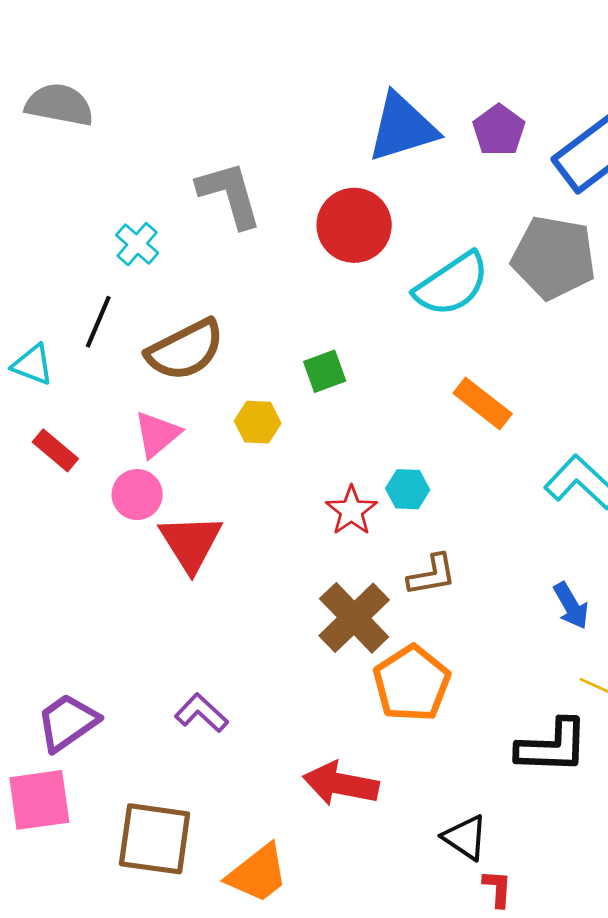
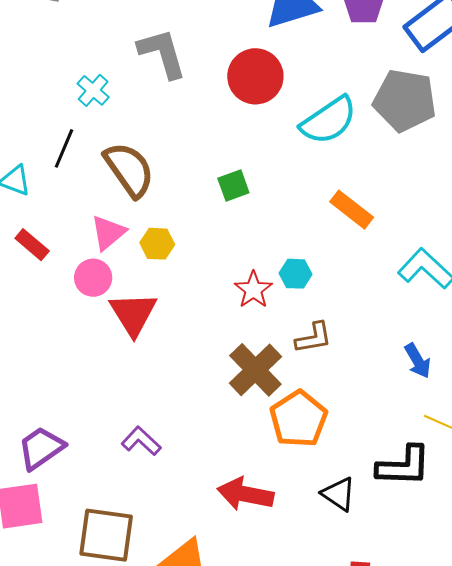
brown semicircle: (185, 350) -> (129, 170), turned -98
yellow hexagon: (258, 422) -> (157, 244), moved
black triangle: (465, 837) -> (339, 494), moved

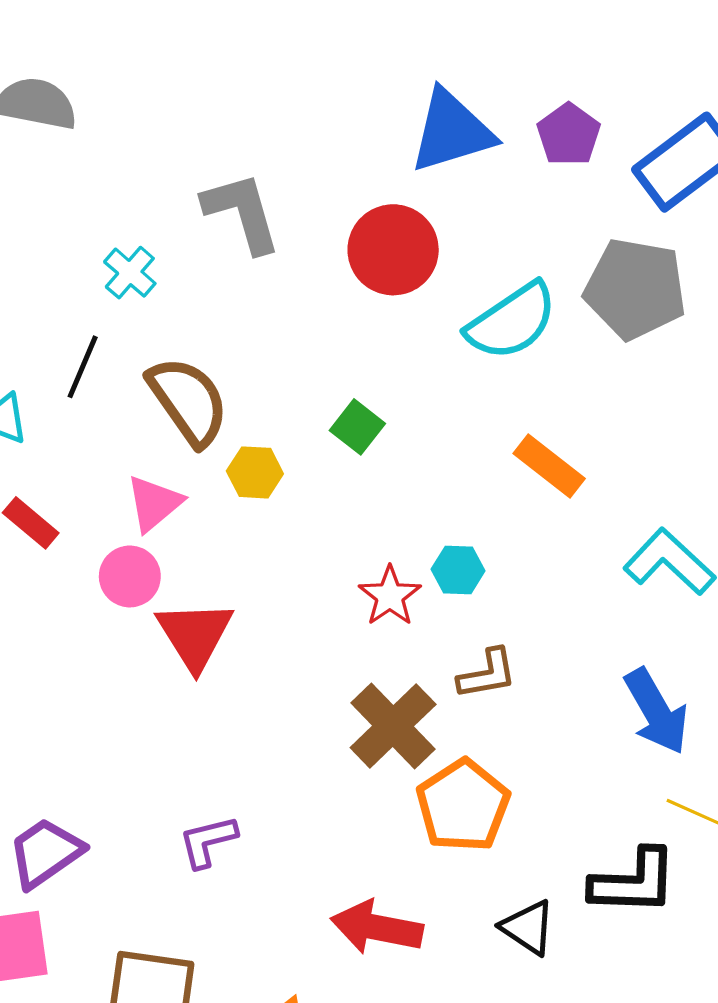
green square: (233, 186) -> (357, 427), turned -32
yellow hexagon: (157, 244) -> (255, 472), moved
blue arrow: (418, 361) -> (656, 711), size x1.5
purple L-shape: (141, 441) -> (208, 841), turned -57

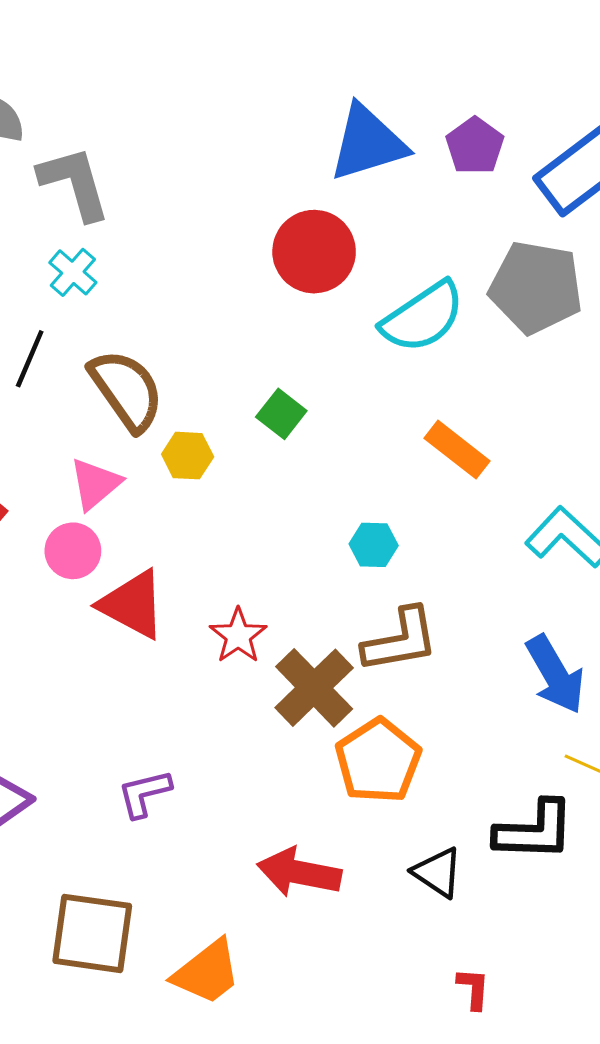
gray L-shape: (242, 212) -> (74, 183), moved
red star: (390, 596) -> (238, 636), moved
red triangle: (195, 635) -> (132, 604), turned -30
brown L-shape: (487, 674) -> (400, 640), size x1.4

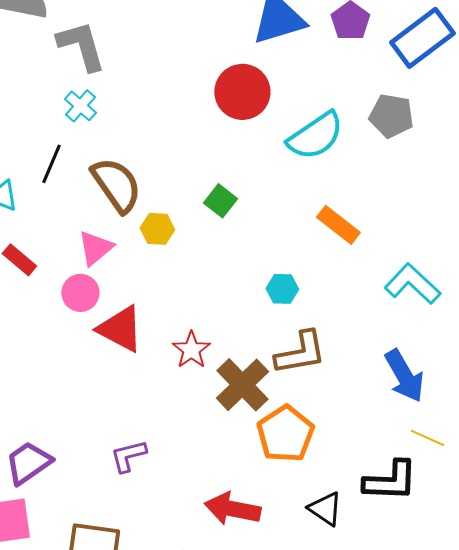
gray pentagon: (536, 287) -> (391, 116), size x0.7

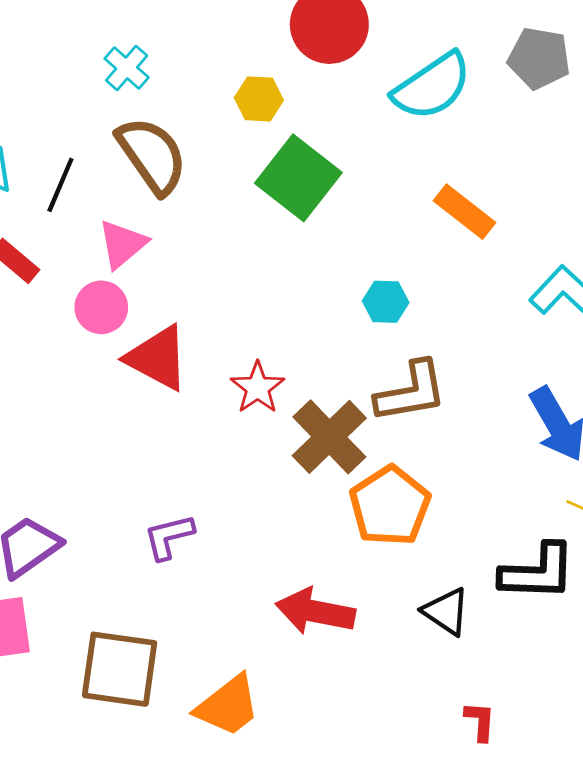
cyan cross: (80, 106) -> (127, 68), moved
black line: (51, 164) -> (60, 185), moved
green square: (220, 201) -> (298, 178), size x1.8
yellow hexagon: (157, 229) -> (259, 99), moved

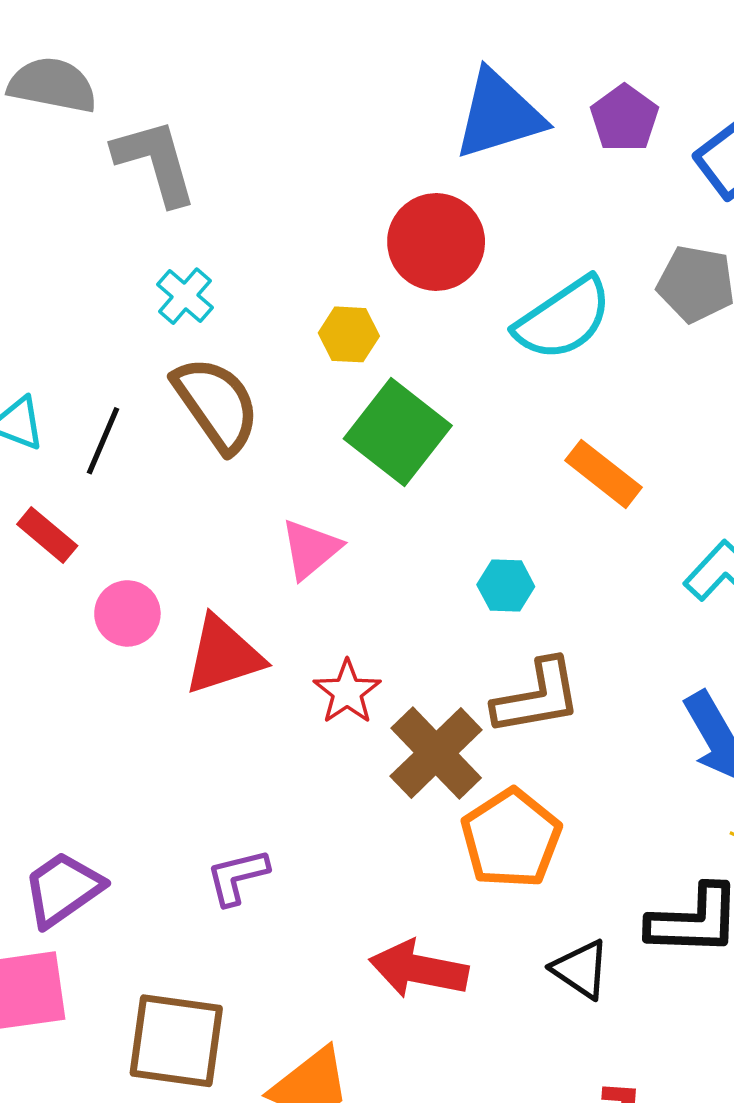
pink triangle: (122, 244) -> (311, 549), moved
pink circle: (101, 307) -> (127, 613), moved
red triangle: (158, 358) -> (223, 655), turned -46

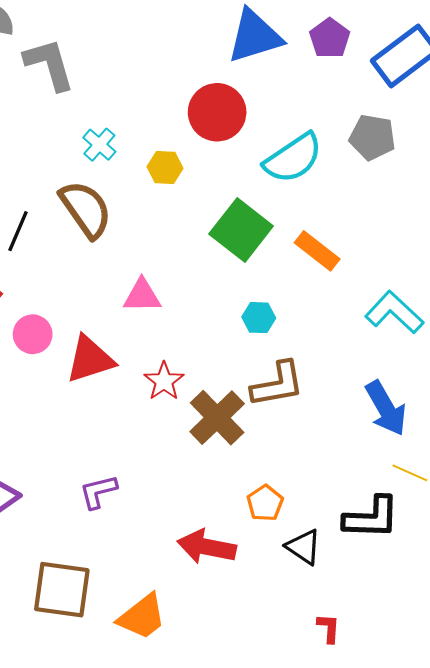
cyan cross: (185, 296) -> (99, 145), moved
green square: (398, 432) -> (241, 230), moved
pink triangle: (311, 549) -> (142, 296), turned 39
orange pentagon: (511, 838) -> (265, 503), moved, size x0.6

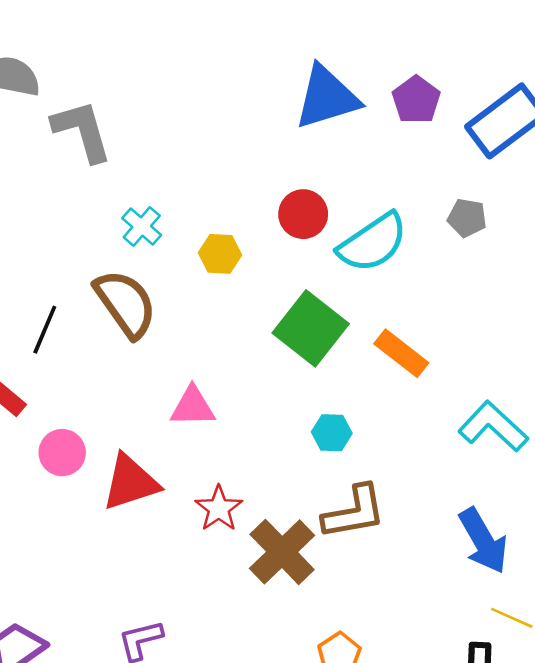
red circle: (217, 112) -> (303, 214), moved, size x0.7
gray pentagon: (372, 137) -> (467, 218), size x0.7

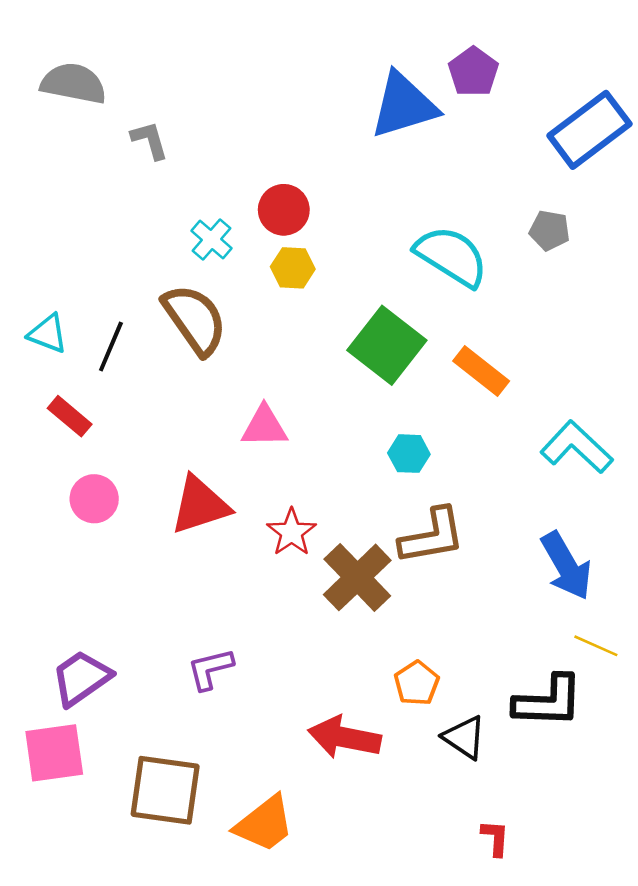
purple pentagon: (416, 100) -> (473, 72), moved
gray L-shape: (82, 131) -> (150, 140), size x0.6
red circle: (303, 214) -> (284, 210), moved
cyan semicircle: (373, 243) -> (451, 256), turned -114
pink circle: (62, 453) -> (94, 499), moved

